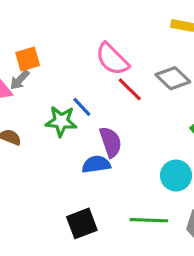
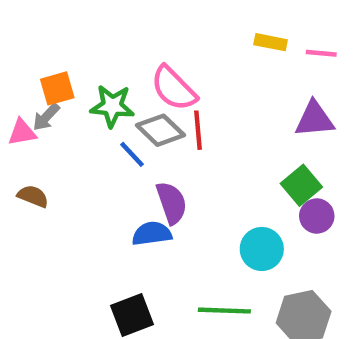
gray diamond: (173, 78) -> (161, 130), moved
red line: (130, 89) -> (198, 130), turned 40
green star: (61, 121) -> (112, 106), moved

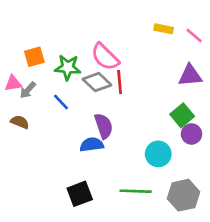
pink line: (321, 53) -> (194, 35), turned 36
gray arrow: (46, 117) -> (28, 90), moved
blue line: (132, 154) -> (61, 102), moved

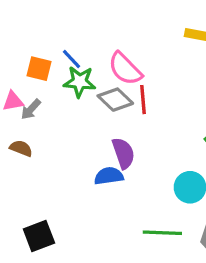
orange square: (34, 57) -> (39, 69), turned 30
blue line: (61, 102) -> (71, 59), moved
black square: (80, 194) -> (39, 236), moved

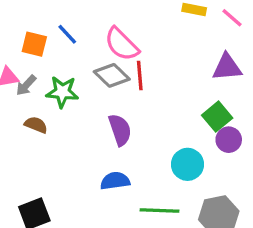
green star: (80, 82) -> (62, 92), moved
brown semicircle: (21, 148) -> (36, 125), moved
blue semicircle: (109, 176) -> (115, 181), moved

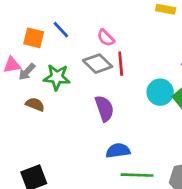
pink semicircle: (122, 44) -> (106, 38), size x0.6
cyan circle: (188, 164) -> (160, 92), moved
blue semicircle: (115, 181) -> (118, 151), moved

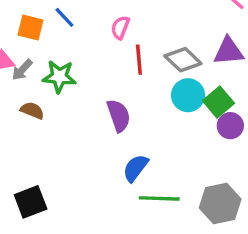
pink semicircle: (106, 38) -> (120, 27), turned 66
gray diamond: (98, 64) -> (183, 60), moved
blue semicircle: (118, 151) -> (136, 168), turned -45

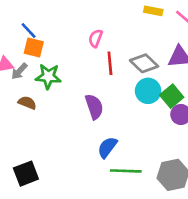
blue line: (64, 17) -> (29, 30), moved
orange square: (31, 27) -> (34, 48), moved

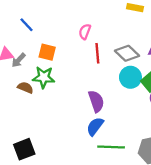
orange square: (34, 48) -> (47, 52), moved
green star: (48, 76) -> (44, 77), moved
purple semicircle: (94, 107) -> (96, 101), moved

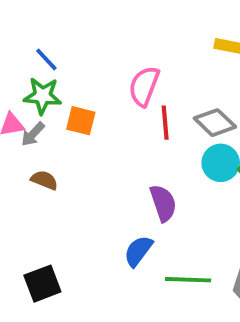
blue line: (27, 25) -> (46, 59), moved
pink semicircle: (85, 32) -> (144, 86), size x1.5
green star: (44, 77) -> (42, 96), moved
blue semicircle: (95, 126) -> (138, 251), moved

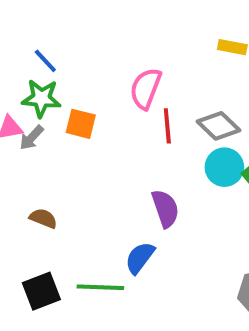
brown semicircle: (44, 180) -> (43, 218), moved
green line: (188, 280) -> (100, 287), moved

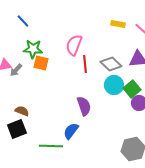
blue line: (45, 61) -> (23, 21), moved
green star: (41, 98) -> (33, 49), moved
black square: (41, 291) -> (17, 129), moved

